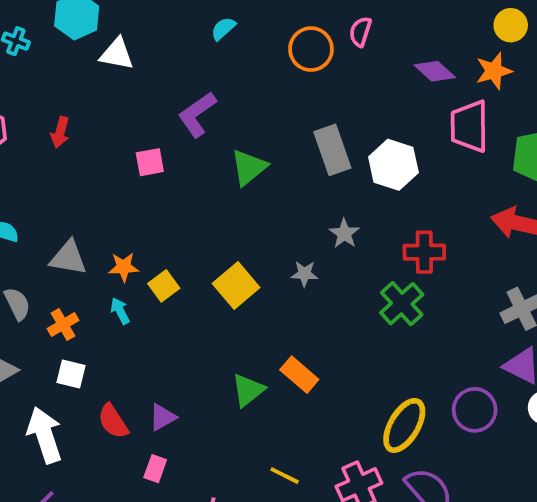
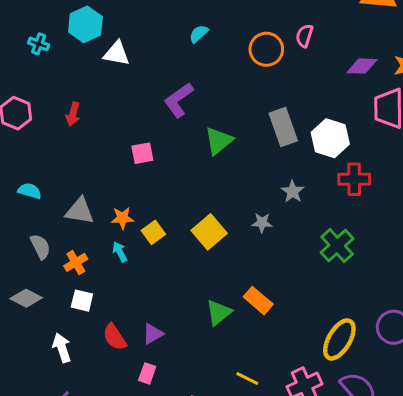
purple diamond: (435, 71) -> (362, 66), turned -40
pink square: (150, 162) -> (142, 153), moved
red cross: (424, 252) -> (354, 179), moved
white arrow: (45, 435) -> (62, 348), size x0.7

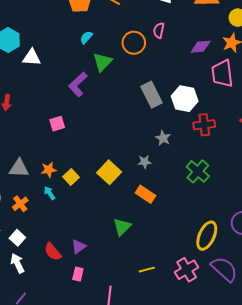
green triangle: (219, 141) -> (103, 62), moved
white square: (82, 301) -> (17, 238), moved, turned 35
orange rectangle: (258, 301) -> (146, 194), moved
yellow line: (247, 378) -> (147, 270), turned -35

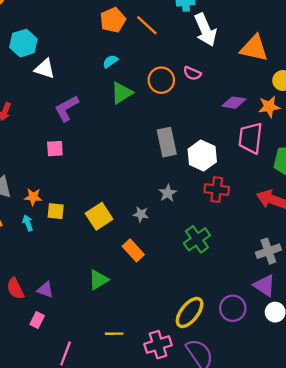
pink semicircle: (159, 30) -> (192, 73), turned -91
purple L-shape: (78, 84) -> (67, 108), moved
yellow square: (71, 177) -> (56, 211), turned 35
purple triangle: (79, 246) -> (45, 290), turned 42

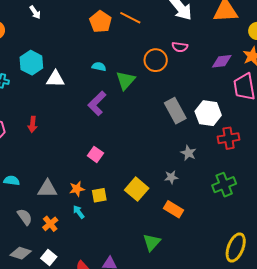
cyan semicircle: (110, 61) -> (99, 67), moved, turned 64
purple L-shape: (67, 108) -> (97, 103), moved
pink square: (55, 149) -> (95, 154), moved, turned -35
green cross: (197, 239) -> (224, 185), turned 30

